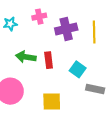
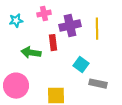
red rectangle: (49, 60) -> (53, 43), moved

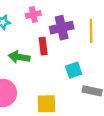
cyan square: (81, 65) -> (74, 70), turned 35

